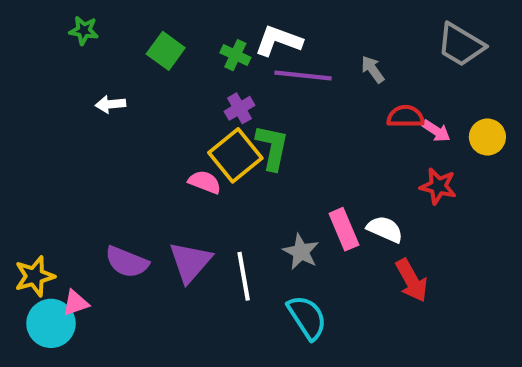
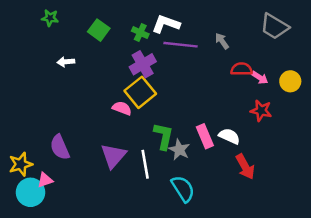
purple cross: (239, 108) -> (143, 64), size x1.5
green L-shape: (272, 147) -> (163, 136), moved
purple semicircle: (127, 262) -> (60, 147), moved, turned 45

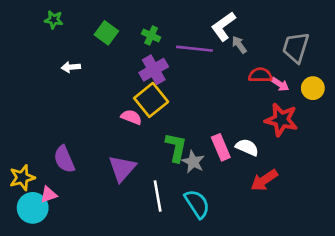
white L-shape: (166, 24) -> (223, 26), moved, turned -56
gray trapezoid: (274, 26) -> (296, 47), moved, turned 76
red star: (261, 111) -> (281, 120), size x1.4
white line: (145, 164) -> (158, 196), moved
red arrow: (245, 167) -> (264, 180), turned 85

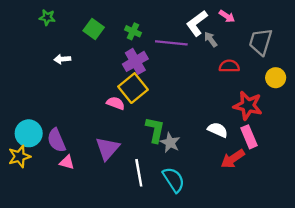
pink arrow: (280, 84) -> (227, 16), moved
pink rectangle: (221, 147) -> (249, 137), moved
pink triangle: (48, 195) -> (67, 162), moved, turned 35
cyan circle: (33, 208) -> (29, 133), moved

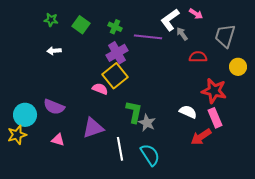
green star: (47, 17) -> (51, 20), moved
purple semicircle: (56, 140) -> (54, 107), moved, turned -45
purple triangle: (107, 148) -> (93, 128), turned 30

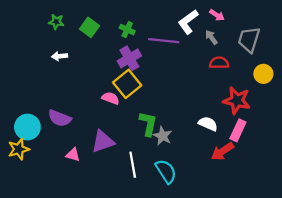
gray arrow: (182, 34) -> (211, 37), moved
pink rectangle: (215, 118) -> (238, 130), turned 48
pink triangle: (58, 140) -> (73, 155), moved

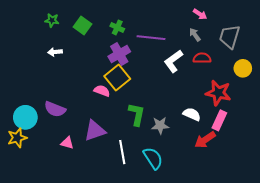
white L-shape: (188, 22) -> (173, 61), moved
gray star: (163, 136) -> (160, 126), moved, turned -30

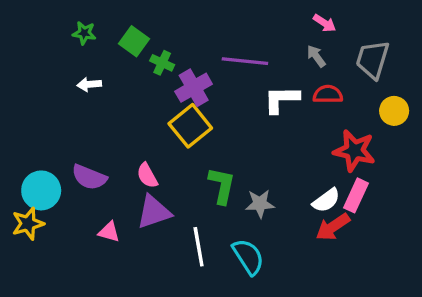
green cross: (117, 27) -> (162, 63), moved
white L-shape: (173, 61) -> (281, 99), turned 35
pink semicircle: (102, 91) -> (147, 176), moved, turned -140
white semicircle: (192, 114) -> (326, 200), moved, turned 120

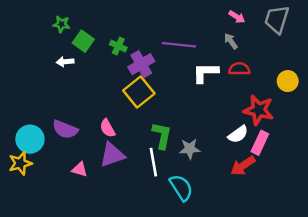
green square: (134, 41) -> (83, 41), moved
gray trapezoid: (373, 60) -> (277, 19), moved
white semicircle: (326, 200) -> (238, 134), moved
white line: (199, 247) -> (153, 162), moved

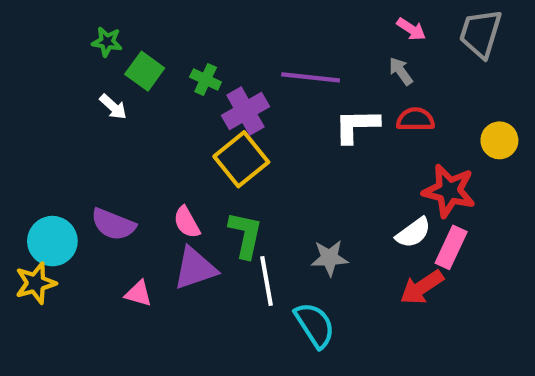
white arrow: (65, 62) -> (113, 107), turned -133
green L-shape: (162, 135) -> (245, 235), moved

